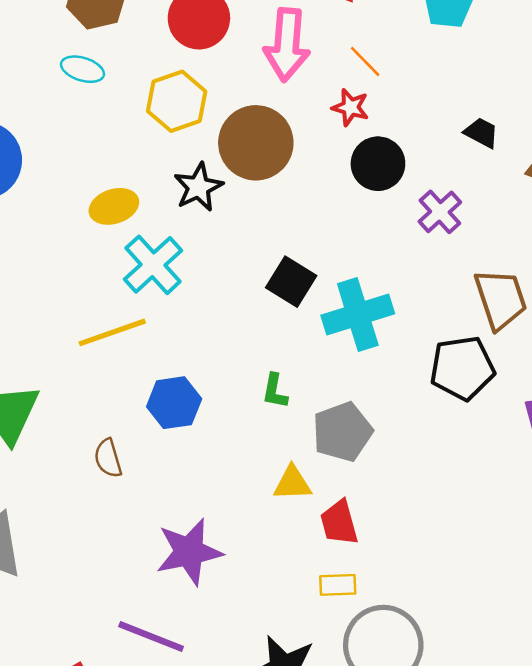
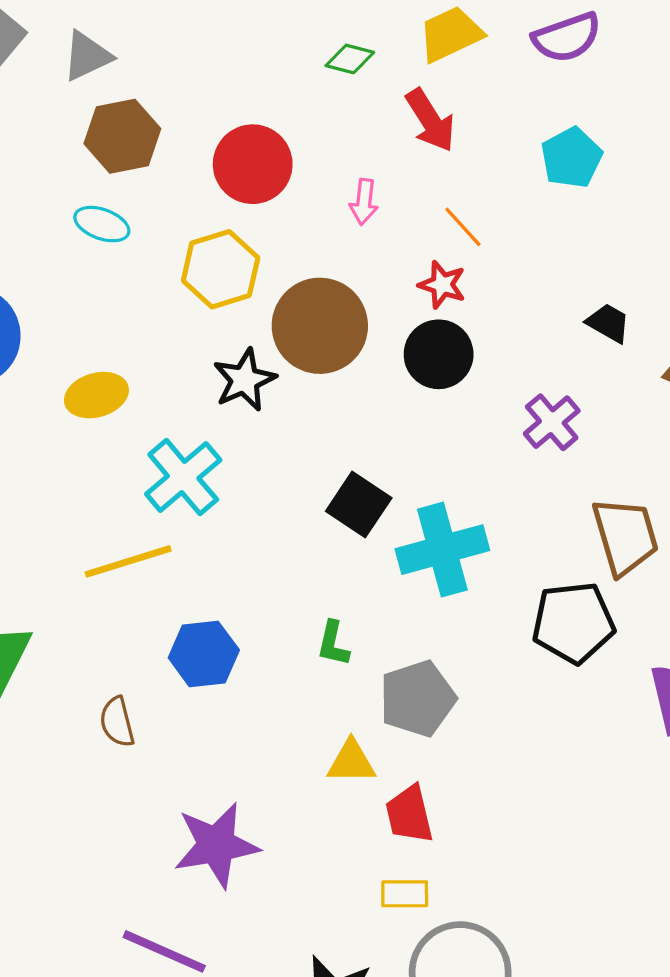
pink arrow: (287, 45) -> (364, 202), size x0.5
black circle: (378, 164) -> (439, 354), moved
yellow ellipse: (114, 206) -> (96, 395), moved

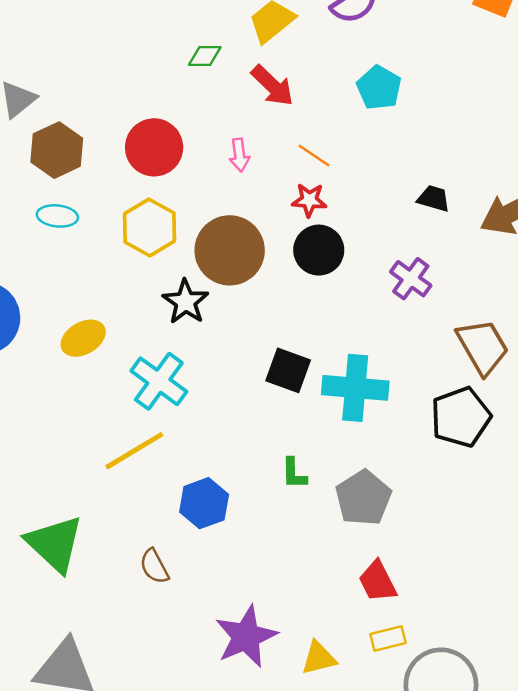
cyan cross: (442, 550) -> (355, 388), turned 34
yellow triangle: (351, 762) -> (319, 658), moved

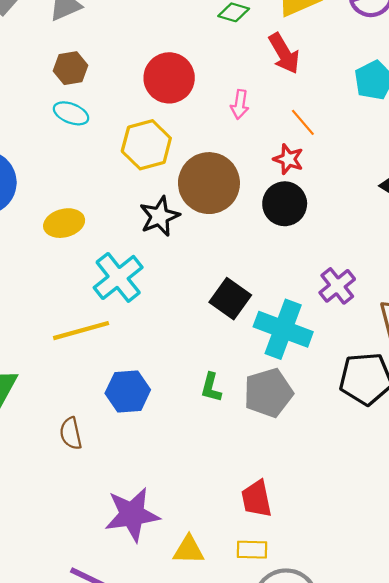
brown hexagon: (57, 150) -> (71, 68), moved, size x0.7
purple cross: (411, 279) -> (337, 286), moved
gray pentagon: (363, 498) -> (268, 393), moved

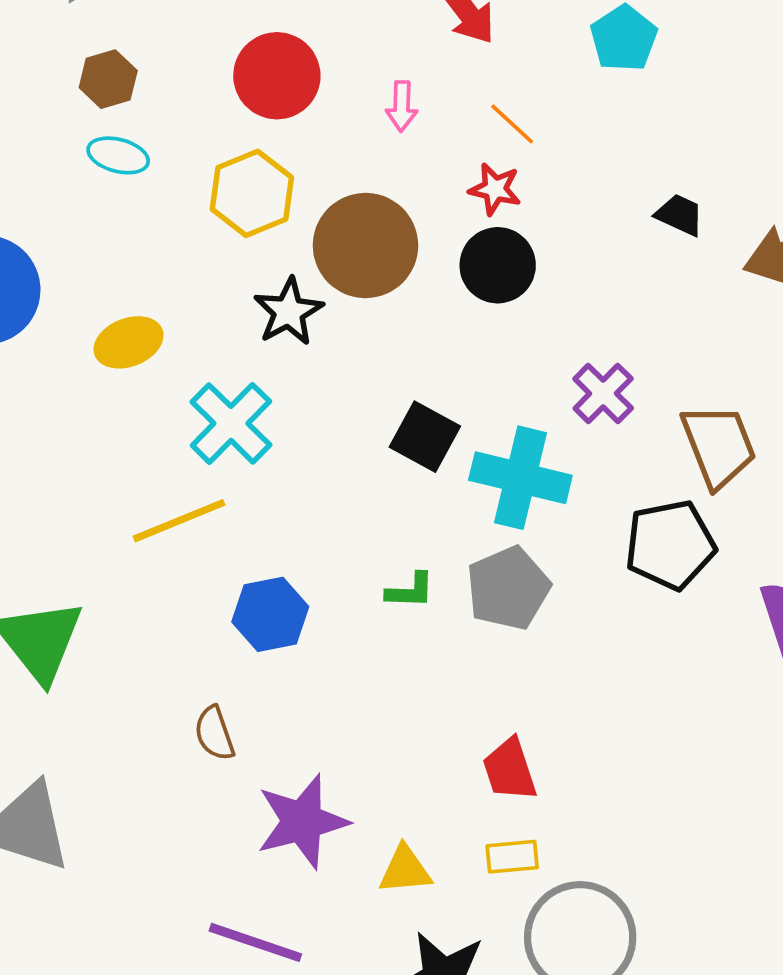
green L-shape: (211, 387) -> (410, 591), turned -96
brown semicircle: (71, 433) -> (214, 733), moved

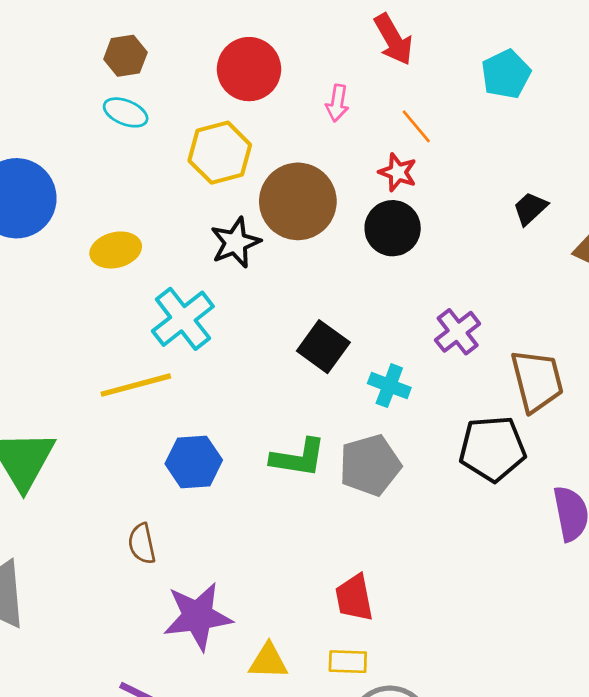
black trapezoid: (680, 215) -> (530, 208), turned -75
cyan cross: (520, 478) -> (389, 386), size x0.6
green L-shape: (410, 591) -> (298, 458), size x1.5

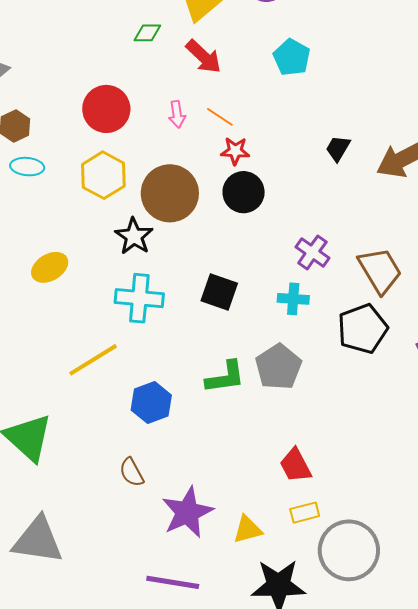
orange line: (416, 126) -> (220, 117), moved
cyan cross: (183, 319) -> (139, 298), moved, turned -30
cyan cross: (389, 386) -> (293, 299), moved

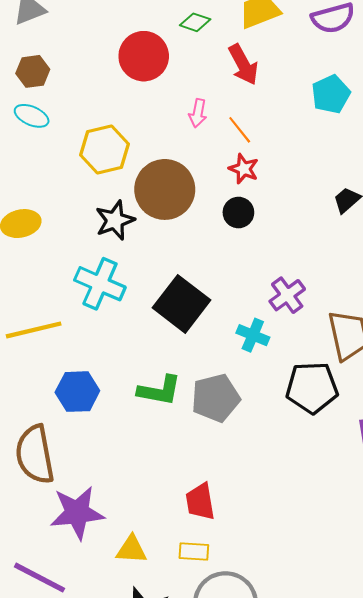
red circle: (106, 109) -> (144, 56), moved
black circle: (244, 192) -> (238, 213), size x0.7
black square: (219, 292) -> (182, 304), size x1.4
brown semicircle: (132, 472) -> (35, 454), size x1.8

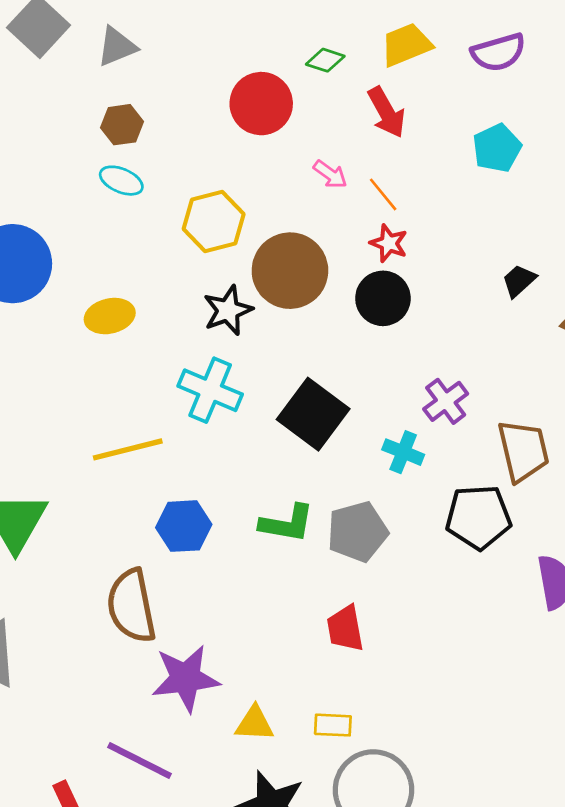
pink arrow: (198, 113) -> (330, 174), turned -64
black circle: (238, 213) -> (383, 298), size x1.4
red trapezoid: (200, 502) -> (345, 628), moved

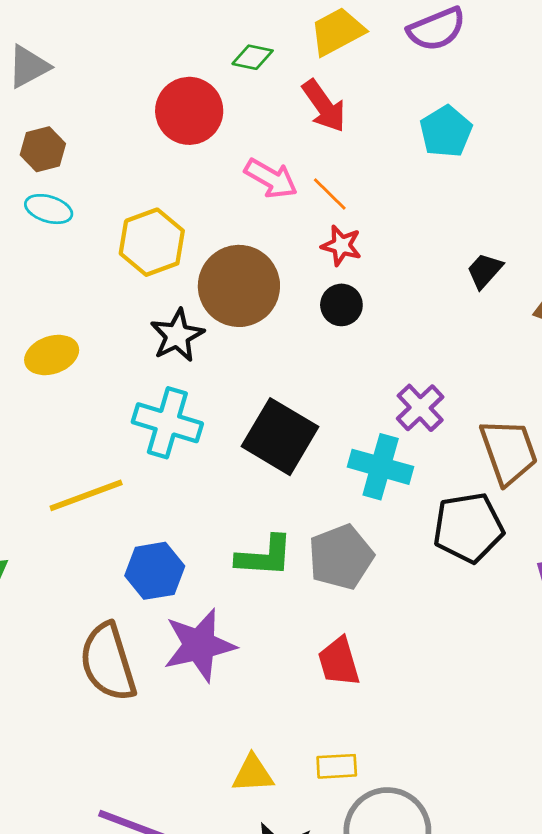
pink arrow: (330, 174) -> (271, 178), size x1.4
black circle: (383, 298) -> (341, 305), size x0.7
cyan cross: (403, 452) -> (381, 467), size x1.4
purple star: (186, 678) -> (199, 645), moved

